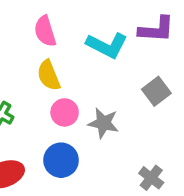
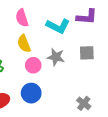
gray square: (156, 91) -> (87, 53), turned 35
gray star: (103, 123) -> (56, 57), moved

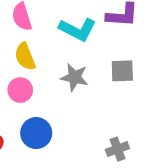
pink circle: (33, 65) -> (20, 90), moved
gray cross: (84, 103) -> (117, 149), turned 32

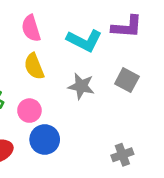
gray square: (122, 71) -> (127, 80), turned 30
pink circle: (20, 90) -> (29, 111), moved

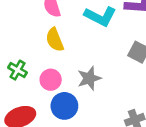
gray star: (81, 86) -> (89, 78), moved, turned -30

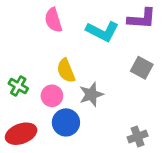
yellow semicircle: (55, 40) -> (66, 71), moved

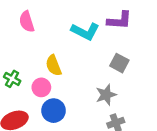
pink semicircle: (53, 20) -> (27, 22), moved
gray star: (91, 94) -> (106, 95), moved

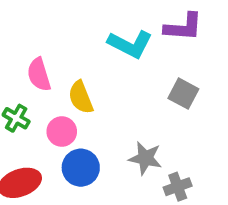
pink semicircle: (27, 22) -> (39, 75), moved
gray star: (106, 95) -> (145, 158), moved, turned 30

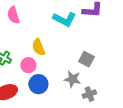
pink semicircle: (39, 75) -> (13, 15), moved
gray square: (183, 94) -> (86, 59), moved

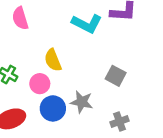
gray star: (72, 79) -> (82, 102), moved

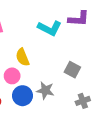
gray cross: (120, 122) -> (83, 101), moved

